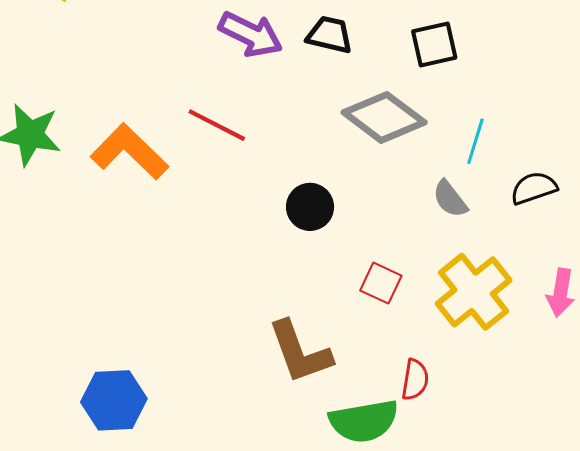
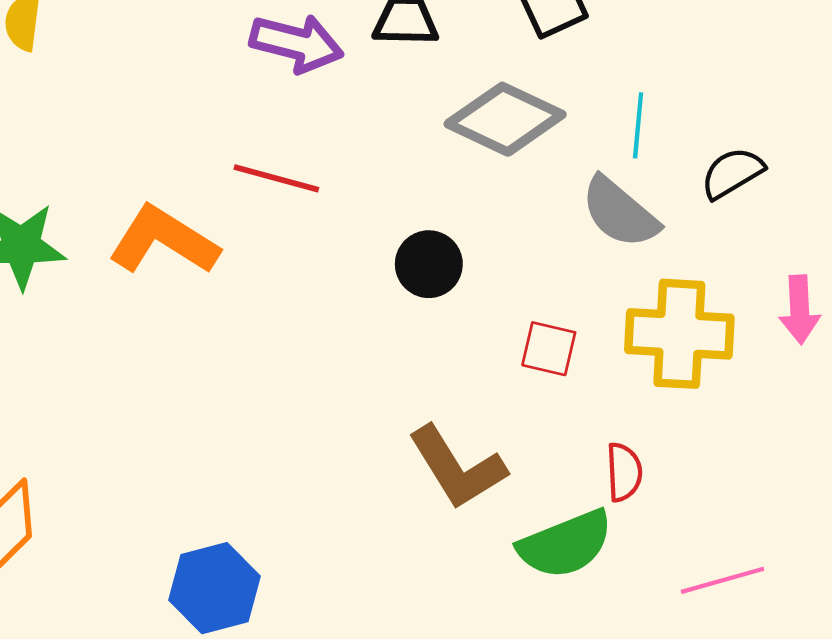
gray semicircle: (450, 199) -> (620, 212), size x1.5
yellow cross: (474, 292) -> (679, 334), turned -36

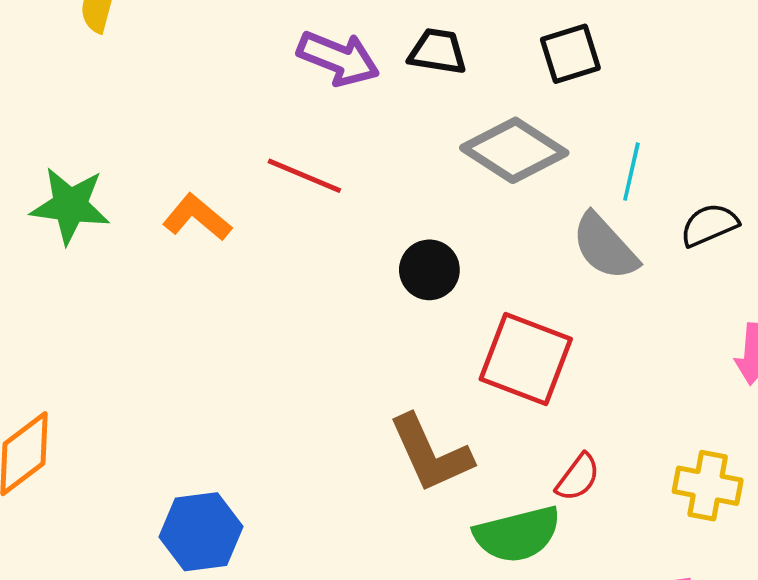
orange L-shape: (164, 240) -> (197, 217), size x0.7
yellow cross: (679, 334) -> (708, 486), moved, size x0.7
red square: (549, 349) -> (526, 359), size x1.8
red semicircle: (624, 472) -> (578, 477), turned 32

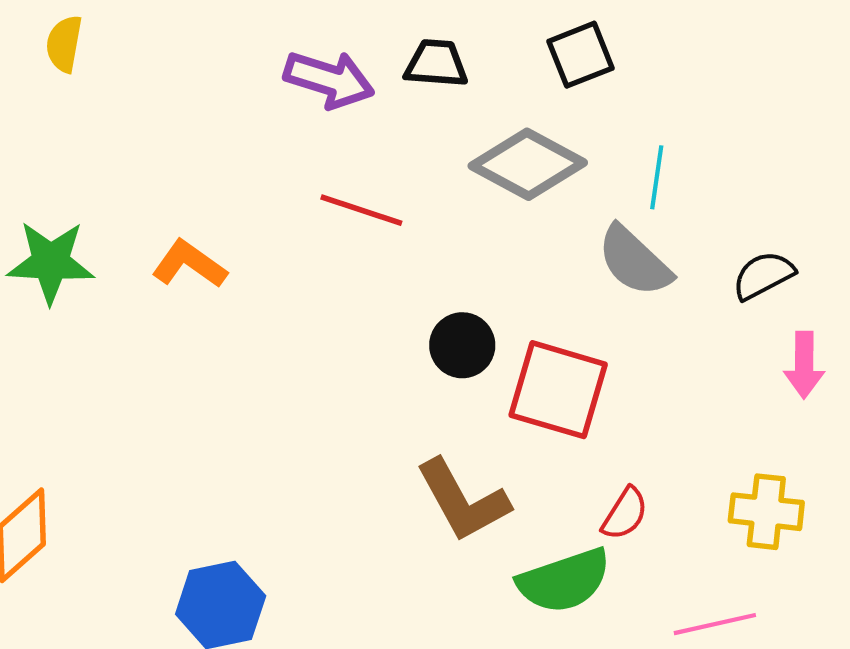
red line: (304, 176) -> (361, 210), moved
black semicircle: (709, 225) -> (763, 275), moved
black circle: (429, 270) -> (462, 345), moved

